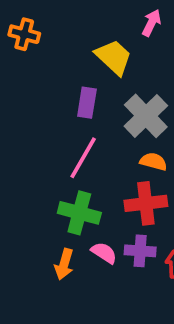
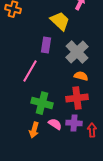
pink line: (83, 158) -> (30, 71), moved

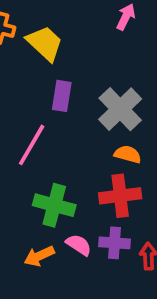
yellow trapezoid: (60, 21) -> (45, 43), moved
orange arrow: (34, 130) -> (39, 256), turned 49

